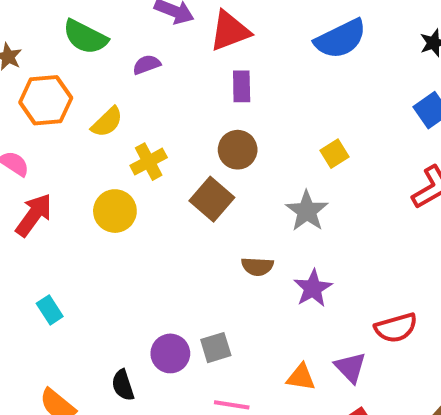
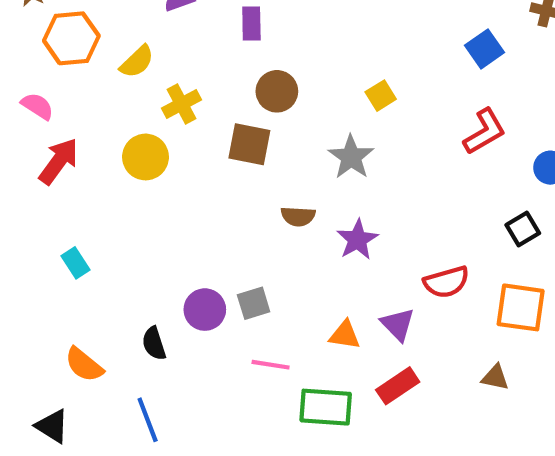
purple rectangle: (242, 86) -> (251, 23), moved
brown square: (212, 199) -> (249, 144), turned -30

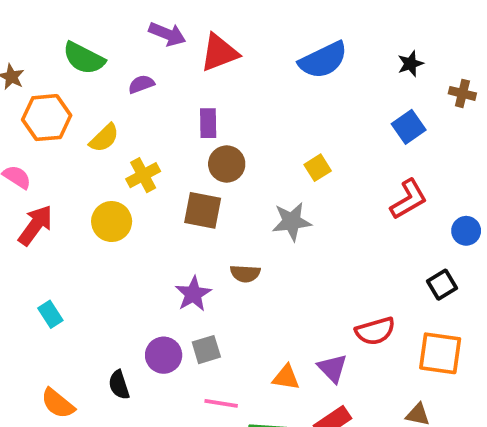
purple rectangle: (251, 23) -> (208, 123), moved
gray star: (351, 157) -> (292, 222), turned 30
purple star: (357, 240) -> (193, 294), moved

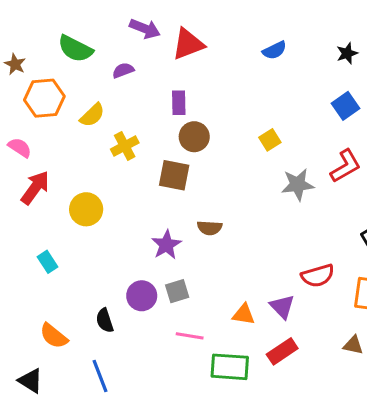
blue semicircle: (323, 60) -> (274, 50), size x0.6
yellow circle: (112, 222) -> (86, 209), moved
gray star: (292, 222) -> (298, 185), moved

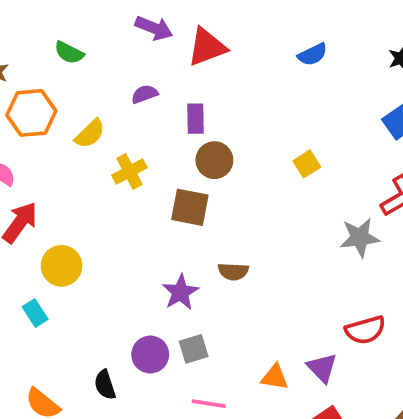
green semicircle: (75, 49) -> (69, 53), size x0.7
purple semicircle: (123, 70) -> (145, 94), moved
gray star: (298, 185) -> (360, 238), moved
yellow circle: (86, 209) -> (62, 266), moved

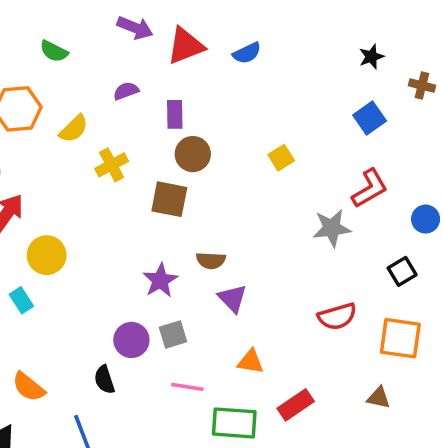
blue semicircle: (313, 54) -> (247, 53), moved
purple triangle: (322, 368) -> (232, 298), moved
black semicircle: (105, 385) -> (104, 380), moved

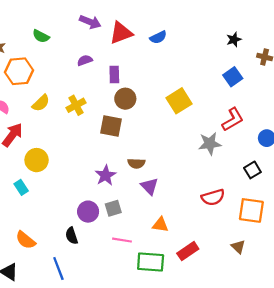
yellow semicircle: (74, 129) -> (41, 103), moved
yellow square: (281, 158) -> (179, 101), size x1.6
brown triangle: (379, 398) -> (238, 247), turned 32

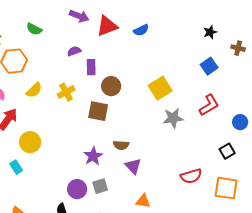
purple rectangle: (114, 75) -> (91, 67), moved
gray star: (210, 144) -> (173, 118), moved

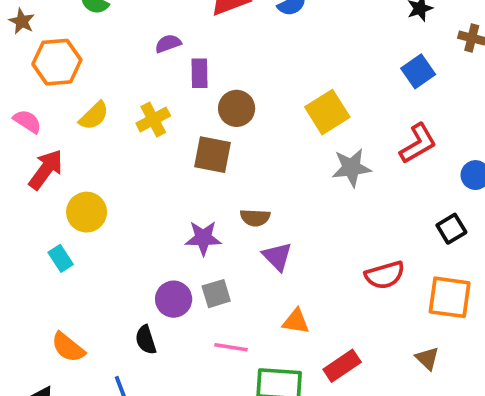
purple star: (93, 156) -> (203, 238), turned 30

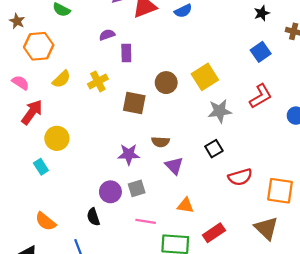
brown circle: (237, 108) -> (166, 83), moved
black square: (451, 229) -> (214, 149), moved
brown triangle: (427, 358) -> (266, 228), size x1.6

